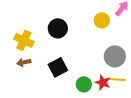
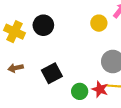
black circle: (58, 28) -> (43, 25), moved
yellow cross: (24, 40) -> (15, 32), moved

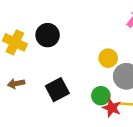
yellow circle: (99, 23) -> (108, 58), moved
green circle: (80, 91) -> (101, 96), moved

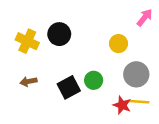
yellow circle: (108, 58) -> (118, 44), moved
green circle: (101, 96) -> (94, 80), moved

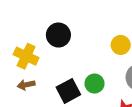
yellow cross: (27, 41) -> (26, 56), moved

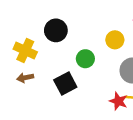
green circle: (95, 84) -> (85, 59), moved

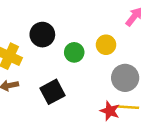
green circle: (85, 59) -> (74, 52), moved

